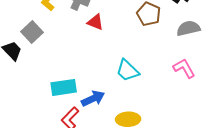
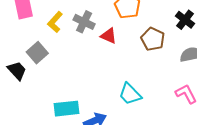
red triangle: (95, 22) -> (109, 36), moved

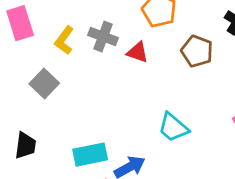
black trapezoid: (17, 71) -> (25, 146), moved, turned 55

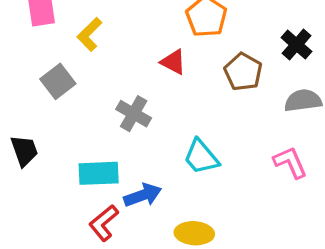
gray cross: (103, 37) -> (134, 114), moved
black trapezoid: (25, 146) -> (24, 151), turned -36

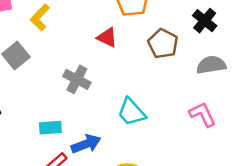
cyan rectangle: (99, 173) -> (50, 128), size x0.7

